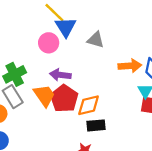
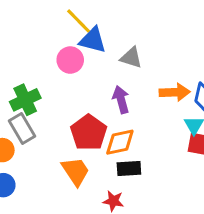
blue triangle: (66, 27) -> (93, 40), turned -45
purple arrow: (60, 75) -> (121, 100), moved, turned 66
orange trapezoid: (44, 95) -> (76, 171), moved

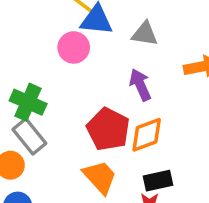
green cross: (25, 100) -> (28, 102), turned -32
black rectangle: (129, 168) -> (158, 181), moved

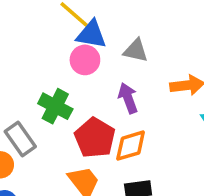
pink circle: (74, 47) -> (85, 60), moved
green cross: (28, 102) -> (55, 106), moved

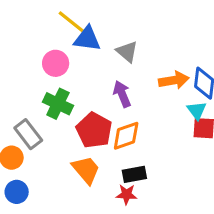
gray triangle: (136, 51) -> (127, 52), turned 30
pink circle: (85, 60) -> (56, 63), moved

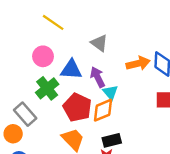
blue triangle: (87, 39) -> (71, 70), moved
green cross: (58, 104) -> (47, 88), turned 30
cyan triangle: (197, 111) -> (110, 92), moved

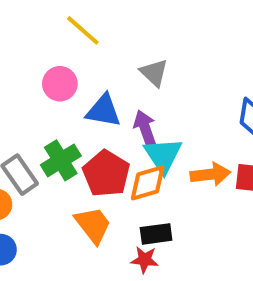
orange arrow: (138, 63) -> (210, 174), moved
green cross: (47, 88) -> (61, 160), moved
cyan triangle: (110, 92) -> (163, 155), size x1.5

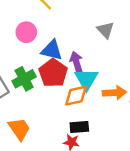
gray triangle: (154, 73) -> (105, 30), moved
red pentagon: (106, 174) -> (53, 73), moved
orange trapezoid: (93, 225) -> (19, 129), moved

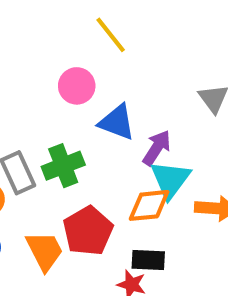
purple arrow: (76, 62) -> (157, 148), turned 42
red pentagon: (53, 73) -> (88, 231), moved

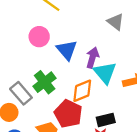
blue triangle: (117, 122) -> (67, 50), turned 45
orange diamond: (149, 205) -> (82, 91), moved

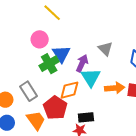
gray triangle: (116, 22) -> (105, 49), moved
green cross: (45, 82) -> (49, 64), moved
gray rectangle: (21, 93) -> (28, 91), moved

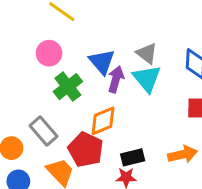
blue triangle: (61, 54) -> (102, 62), moved
cyan triangle: (91, 77) -> (147, 79), moved
orange arrow: (115, 88) -> (183, 154), moved

